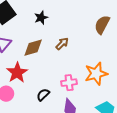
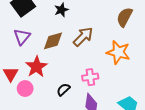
brown arrow: (62, 44) -> (83, 37), size x1.5
orange star: (96, 74) -> (118, 52), moved, turned 30

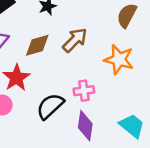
black semicircle: (63, 90) -> (50, 106), size x1.6

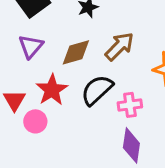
black semicircle: (50, 106) -> (97, 90), moved

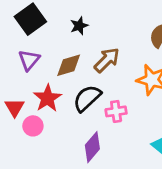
purple diamond: (131, 145) -> (92, 147), moved, turned 32

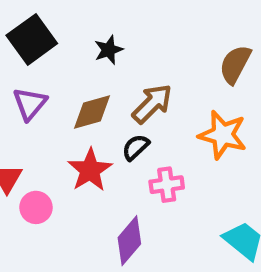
red star: (47, 98) -> (90, 170), moved
black semicircle: (87, 98) -> (136, 147), moved, size x0.6

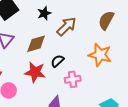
brown arrow: (152, 104) -> (67, 26), moved
red star: (90, 170) -> (35, 72), turned -30

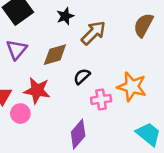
orange star: (100, 55) -> (132, 87), moved
red star: (35, 72) -> (37, 90), moved

